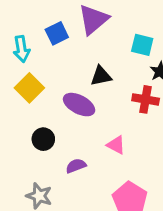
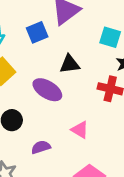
blue square: (57, 33) -> (37, 32), moved

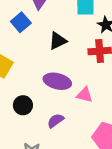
purple ellipse: (47, 90) -> (57, 81), moved

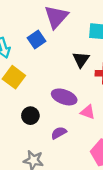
black triangle: (58, 41) -> (81, 59), moved, turned -36

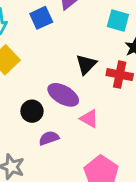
black triangle: (81, 59) -> (86, 64), moved
black circle: (30, 116) -> (32, 111), moved

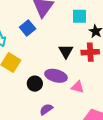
black circle: (32, 111) -> (35, 84), moved
purple semicircle: (49, 138) -> (46, 109), moved

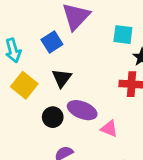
black triangle: (66, 51) -> (62, 78), moved

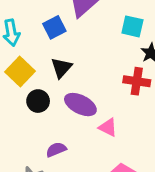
black circle: (53, 117) -> (38, 101), moved

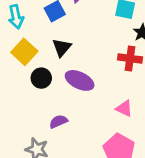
pink triangle: (108, 127) -> (124, 108), moved

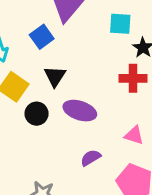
purple semicircle: (58, 122) -> (91, 158), moved

